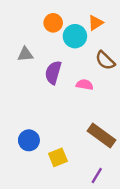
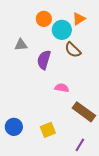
brown semicircle: (105, 60) -> (73, 50), moved
pink semicircle: (85, 85) -> (62, 88), moved
blue circle: (29, 140) -> (14, 127), moved

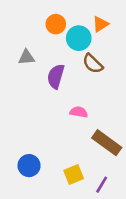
blue circle: (14, 127) -> (29, 166), moved
yellow square: (48, 130) -> (74, 175), moved

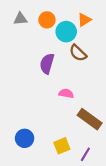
gray triangle: (26, 57) -> (20, 19), moved

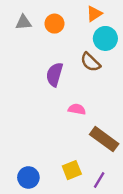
orange triangle: (84, 20) -> (94, 14), moved
cyan circle: (66, 32) -> (105, 38), moved
blue circle: (25, 138) -> (28, 177), moved

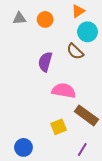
pink semicircle: (77, 109) -> (64, 91), size x1.6
yellow square: (72, 170) -> (59, 127), moved

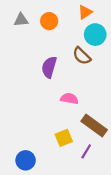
pink semicircle: (64, 91) -> (69, 99), size x0.7
purple line: (82, 150) -> (86, 151), moved

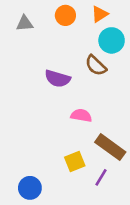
orange circle: (49, 21) -> (65, 15), moved
purple semicircle: (49, 67) -> (58, 79), turned -90

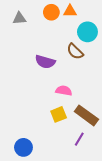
orange triangle: (100, 14) -> (70, 11), moved, turned 32
yellow square: (75, 162) -> (59, 114), moved

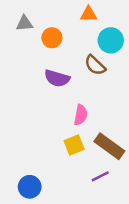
orange circle: (51, 12) -> (52, 38), moved
pink semicircle: (64, 91) -> (81, 115), turned 91
purple line: (79, 139) -> (100, 176), turned 32

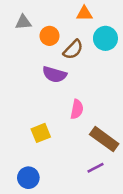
brown semicircle: (95, 65) -> (73, 50), moved, turned -90
yellow square: (74, 145) -> (41, 133), moved

